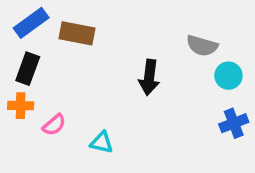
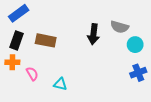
brown rectangle: (77, 33) -> (46, 40), moved
black arrow: (149, 77) -> (94, 34), moved
pink semicircle: (54, 125) -> (32, 74), turned -80

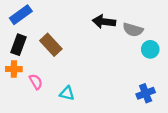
black arrow: (94, 34) -> (104, 22), moved, turned 90
brown rectangle: (46, 40) -> (51, 45), turned 36
blue cross: (138, 73) -> (146, 93), moved

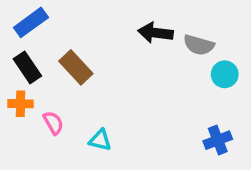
black rectangle: (18, 45) -> (27, 67), turned -54

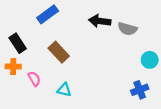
blue rectangle: (31, 22) -> (48, 14), moved
brown rectangle: (76, 67) -> (59, 52), moved
cyan circle: (225, 74) -> (150, 60), moved

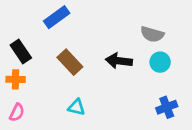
black arrow: (100, 21) -> (119, 61), moved
cyan circle: (150, 60) -> (160, 62), moved
pink semicircle: (34, 79) -> (17, 112), moved, turned 56

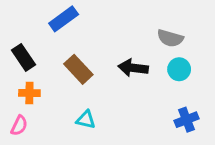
orange cross: (16, 79) -> (29, 93), moved

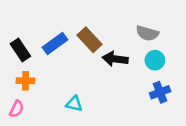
blue rectangle: (64, 19) -> (55, 44), moved
brown rectangle: (78, 69) -> (90, 40), moved
blue cross: (186, 120) -> (160, 92), moved

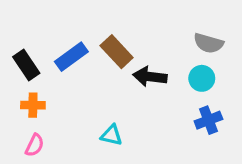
gray semicircle: (147, 33) -> (208, 43), moved
cyan triangle: (74, 104) -> (112, 135), moved
pink semicircle: (17, 109) -> (35, 145), moved

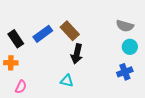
black arrow: (150, 77) -> (77, 54), moved, turned -84
cyan circle: (202, 78) -> (130, 47), moved
orange cross: (33, 105) -> (11, 63), moved

